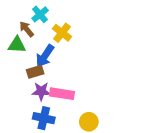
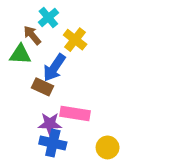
brown rectangle: (35, 72) -> (43, 87), turned 42
purple star: (41, 91) -> (50, 124), moved

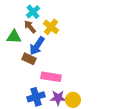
brown arrow: (32, 35) -> (30, 27), moved
purple star: (50, 124) -> (58, 98), moved
blue cross: (53, 143) -> (36, 97), turned -30

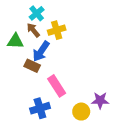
yellow cross: (51, 27) -> (57, 30), turned 35
pink rectangle: (51, 77) -> (57, 86), turned 48
purple star: (58, 98) -> (100, 100), moved

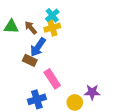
cyan cross: (37, 13) -> (52, 15), moved
green triangle: (15, 41) -> (11, 27), moved

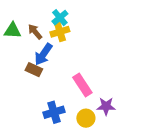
pink rectangle: (52, 79) -> (82, 85), moved
blue cross: (37, 99) -> (54, 112), moved

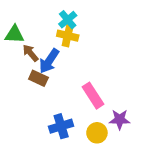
brown arrow: (35, 32) -> (30, 53), moved
yellow cross: (60, 32) -> (68, 36), turned 30

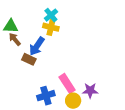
brown arrow: (30, 53) -> (15, 39), moved
pink rectangle: (93, 96) -> (67, 83), moved

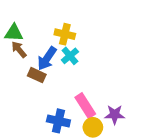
cyan cross: (51, 15) -> (70, 56), moved
blue cross: (46, 96) -> (58, 121), turned 30

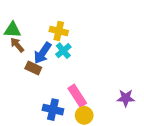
purple star: (115, 115) -> (126, 98), moved

